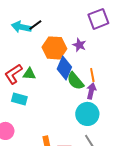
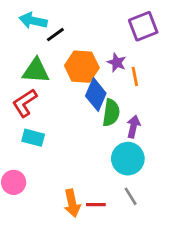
cyan arrow: (21, 27) -> (33, 21), moved
green triangle: (29, 74) -> (36, 71), moved, size x1.5
orange line: (92, 75) -> (135, 76), moved
green semicircle: (75, 81) -> (111, 113), turned -132

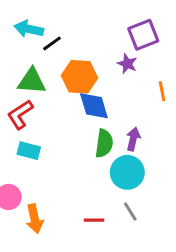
purple star: (117, 62) -> (127, 64), moved
orange line: (135, 76) -> (162, 91), moved
blue diamond: (96, 95) -> (94, 106), turned -40
green semicircle: (111, 113) -> (104, 143), moved
orange arrow: (72, 203) -> (35, 219), moved

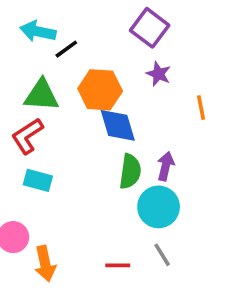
purple square: (143, 35) -> (150, 28), moved, turned -32

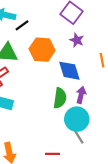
blue diamond: (118, 125) -> (69, 71), moved
gray line: (162, 255) -> (79, 137), moved

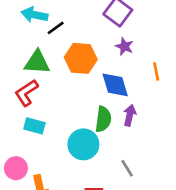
cyan circle: (77, 119) -> (83, 144), moved

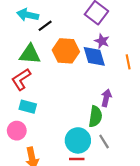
blue diamond: (115, 85) -> (94, 56), moved
green semicircle: (103, 119) -> (95, 116), moved
cyan circle: (83, 144) -> (78, 140), moved
pink circle: (16, 168) -> (17, 131), moved

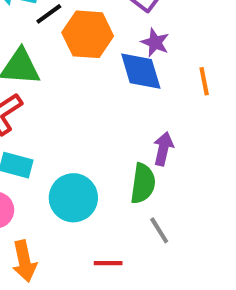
orange hexagon: (66, 51) -> (88, 34), moved
cyan circle: (78, 140) -> (73, 198), moved

